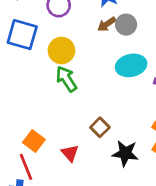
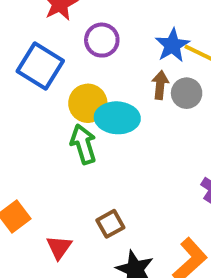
brown arrow: (107, 24) -> (160, 85), turned 114
cyan ellipse: (131, 65) -> (117, 118), moved

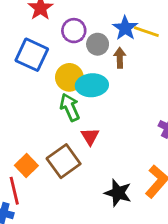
gray circle: (187, 93) -> (98, 44), moved
brown square: (110, 224) -> (64, 161), moved, size x1.6
red triangle: (59, 247) -> (90, 136), moved

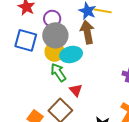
gray circle: (98, 44) -> (55, 35), moved, size x1.6
brown arrow: (120, 58) -> (87, 32), size x1.6

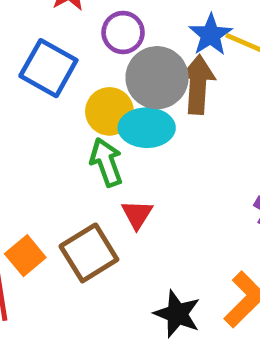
gray circle: (55, 35) -> (157, 78), moved

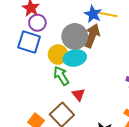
purple circle: (123, 32) -> (37, 23), moved
brown arrow: (198, 85) -> (92, 36), turned 30

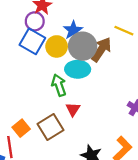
blue star: (93, 14) -> (73, 30), moved
purple circle: (37, 23) -> (35, 21), moved
yellow circle: (58, 55) -> (57, 46), moved

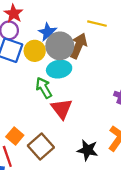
red triangle: (73, 109) -> (62, 109), size x1.5
brown square: (51, 127) -> (41, 146), moved

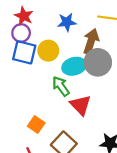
blue star: (48, 32) -> (67, 22), moved, turned -30
gray circle: (60, 46) -> (98, 62), moved
orange square: (15, 136) -> (36, 125), moved

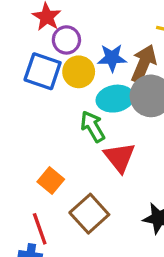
blue star: (67, 22) -> (112, 58), moved
purple circle: (21, 33) -> (66, 40), moved

